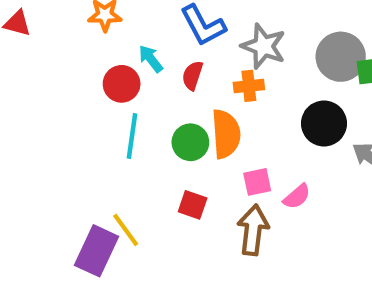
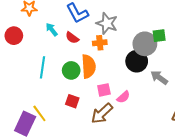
gray circle: (341, 57) -> (145, 44), moved
red semicircle: (193, 75) -> (72, 38), turned -72
red circle: (122, 84) -> (14, 36), moved
brown arrow: (253, 230) -> (102, 113), turned -140

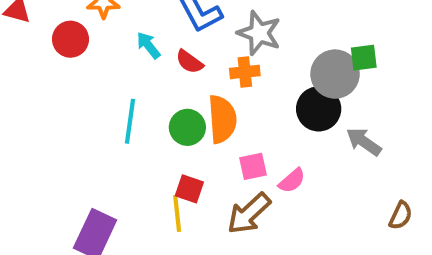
red circle: (14, 36) -> (70, 39), moved
yellow line: (39, 113) -> (177, 213), moved, turned 30

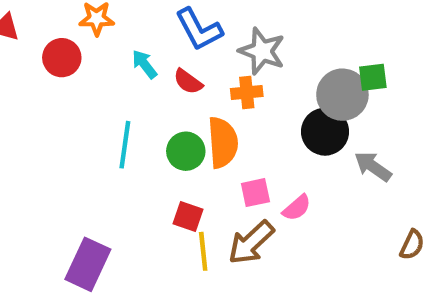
yellow line: (177, 213) -> (203, 251), moved

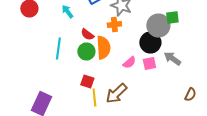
red semicircle: (188, 82) -> (87, 34), moved
pink square: (255, 193) -> (149, 64), moved
pink semicircle: (297, 208) -> (129, 62), moved

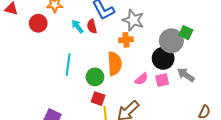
green square: (172, 18) -> (186, 33), turned 32
red semicircle: (87, 34) -> (92, 26), moved, turned 40
green circle: (86, 52) -> (95, 77), moved

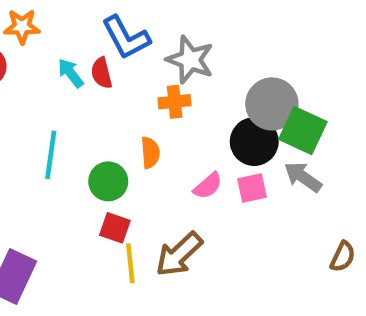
green square: (186, 33) -> (303, 131), moved, size x1.5
orange semicircle: (115, 63) -> (150, 153), size x0.6

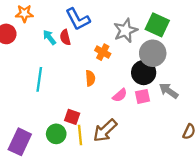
gray star: (190, 60) -> (125, 31), moved, turned 30
orange cross: (175, 102) -> (103, 52), turned 35
green square: (303, 131) -> (157, 25), moved
green circle: (108, 181) -> (56, 134), moved

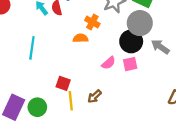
orange semicircle: (90, 78) -> (80, 38), moved, turned -88
gray arrow: (169, 91) -> (160, 47), moved
brown arrow: (105, 130) -> (94, 96), size x0.6
green circle: (56, 134) -> (37, 107), moved

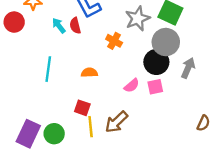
orange semicircle: (80, 38) -> (89, 73), moved
gray arrow: (160, 47) -> (188, 68), turned 78
brown arrow: (94, 96) -> (116, 122), size x1.5

